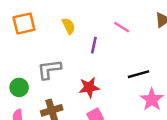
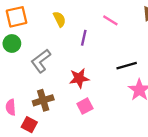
gray L-shape: (49, 69) -> (41, 61), turned -30
green circle: (19, 87) -> (12, 44), moved

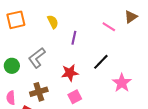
pink line: (110, 20) -> (109, 27), moved
green circle: (12, 44) -> (12, 66), moved
black line: (127, 66) -> (101, 62), moved, turned -30

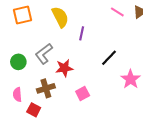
yellow semicircle: (53, 22) -> (60, 17), size x1.5
pink line: (109, 27) -> (117, 12), moved
red star: (70, 73) -> (64, 68), moved

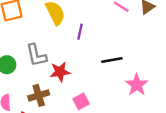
gray L-shape: (44, 54) -> (36, 55), turned -65
black line: (109, 58) -> (112, 60), turned 36

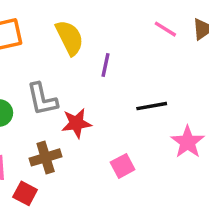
pink square: (81, 101) -> (123, 166), moved

